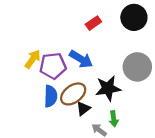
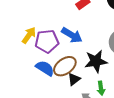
blue semicircle: (51, 96) -> (45, 68), turned -60

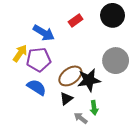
blue arrow: (72, 35) -> (44, 33), moved
brown ellipse: (65, 66) -> (70, 76), moved

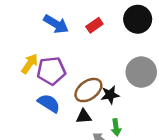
blue arrow: (44, 33) -> (56, 24), moved
black star: (89, 80) -> (110, 95), size x0.7
black triangle: (66, 99) -> (84, 116), turned 32

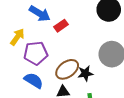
red rectangle: (94, 25) -> (61, 26), moved
yellow arrow: (30, 64) -> (17, 37), moved

